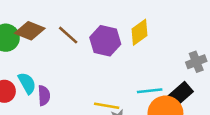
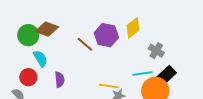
brown line: (68, 35) -> (85, 44), moved
gray cross: (196, 62) -> (156, 51), moved, turned -35
cyan semicircle: (27, 83) -> (40, 59), moved

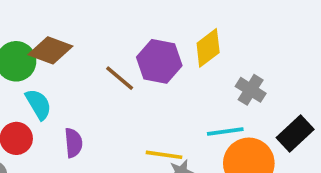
black rectangle: (166, 75) -> (295, 133), moved

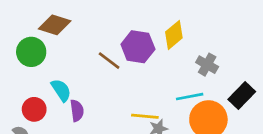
brown diamond: (50, 50) -> (55, 25), moved
cyan semicircle: (38, 104) -> (61, 90), moved

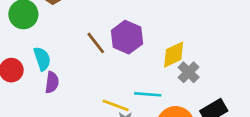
yellow diamond: (174, 35) -> (174, 55), moved
cyan line: (190, 97) -> (148, 94), moved

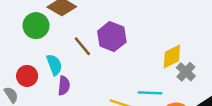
purple hexagon: (127, 37) -> (112, 37), moved
brown line: (96, 43) -> (82, 46), moved

